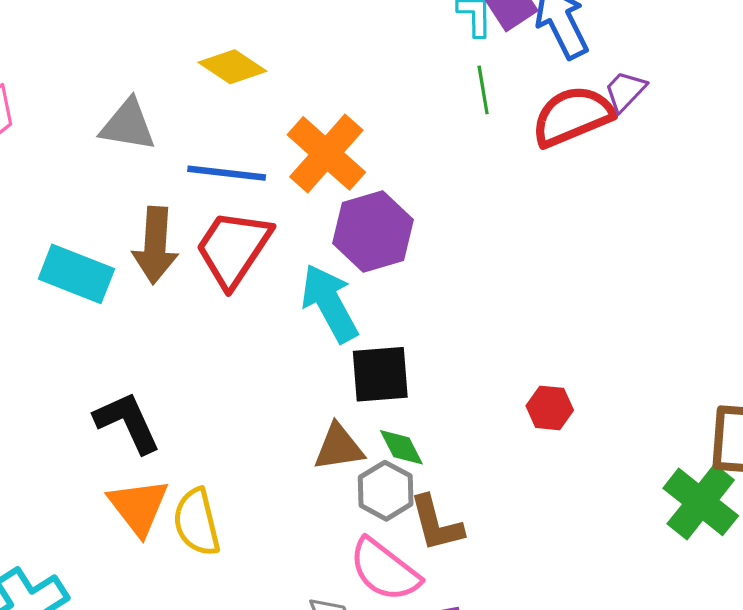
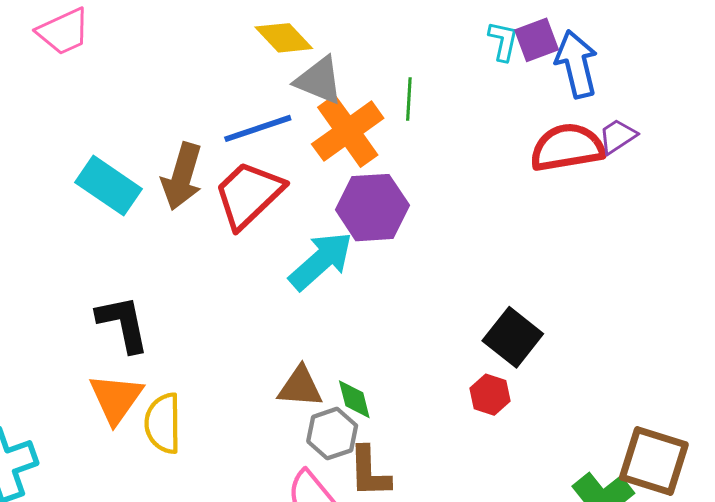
green line: (483, 90) -> (409, 99), moved
gray triangle: (128, 125) -> (319, 80), moved
blue line: (227, 173) -> (258, 128), turned -38
cyan arrow: (330, 303) -> (321, 261), turned 64
black square: (380, 374) -> (513, 337), moved, turned 30

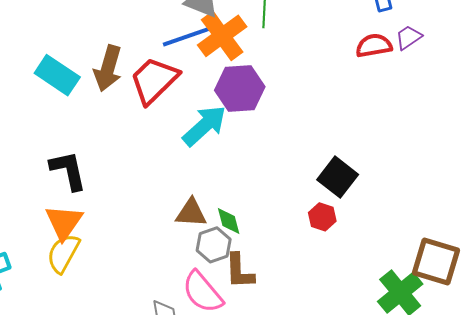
blue line: (258, 128) -> (186, 37), moved
red semicircle: (567, 147) -> (374, 46), size x0.7
yellow semicircle: (163, 423) -> (63, 253), moved, turned 30

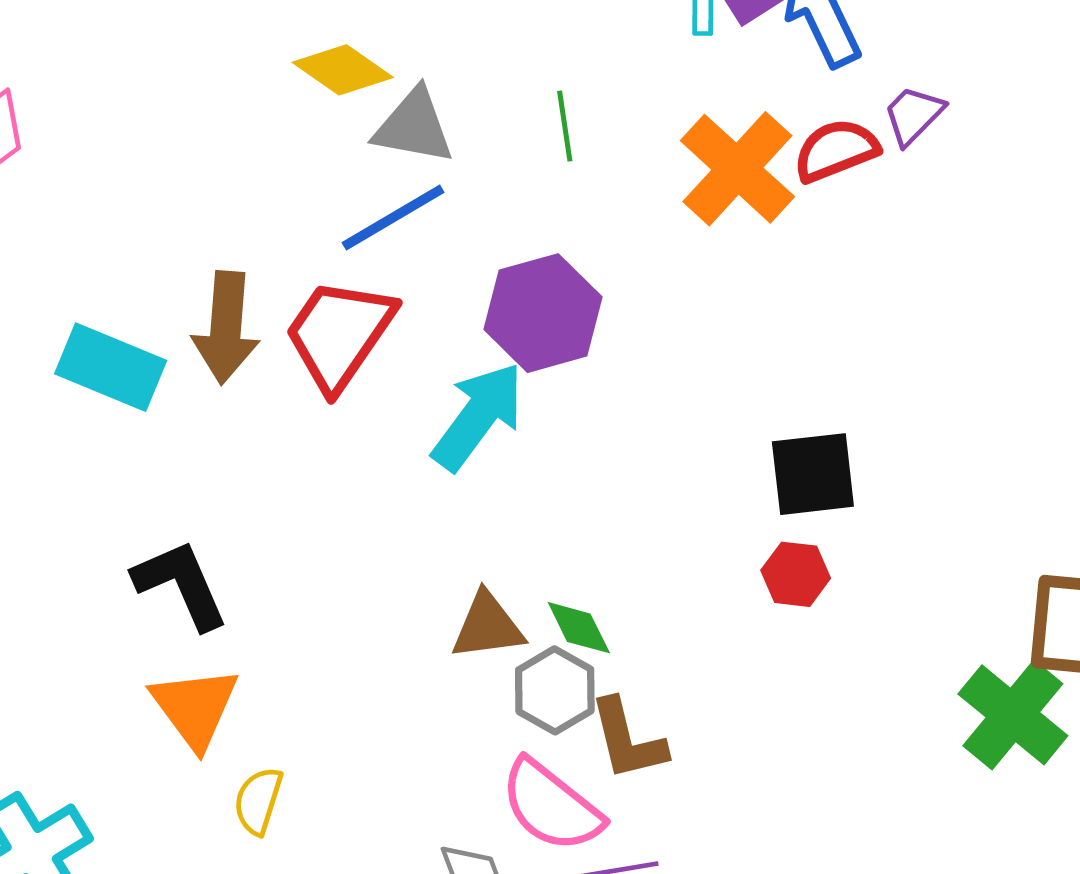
orange cross: (222, 36) -> (737, 169), moved
black square: (338, 177) -> (813, 474), turned -33
yellow semicircle: (63, 253) -> (258, 801), moved, size x0.7

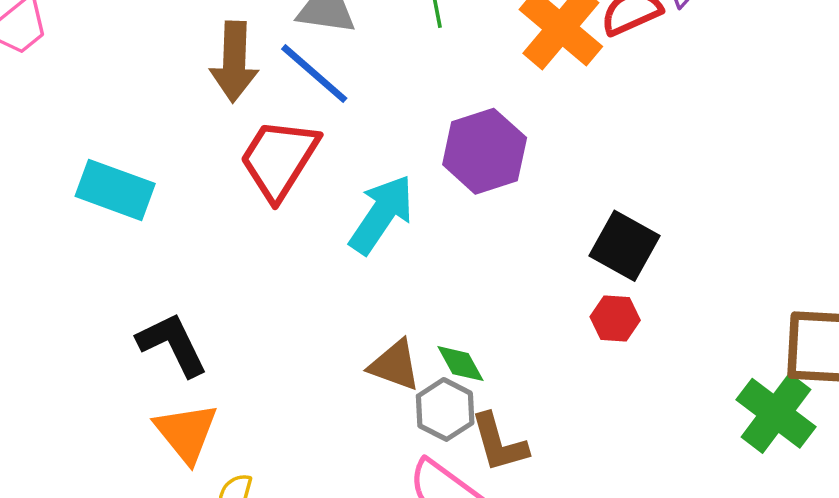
blue line: (393, 218) -> (314, 74), turned 74
purple hexagon: (543, 313) -> (485, 151), moved
brown arrow: (226, 328) -> (234, 62), moved
black square: (813, 474) -> (625, 246), turned 38
brown triangle: (488, 626) -> (395, 365), turned 30

